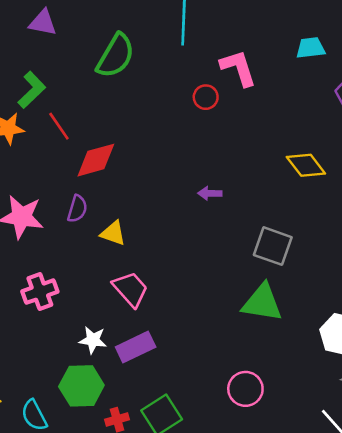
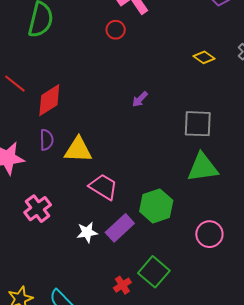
yellow diamond: (306, 165) -> (204, 57), size x0.7
purple arrow: (210, 193) -> (140, 99), turned -30
yellow triangle: (113, 233) -> (78, 150), size x1.4
green hexagon: (81, 386) -> (156, 206), moved

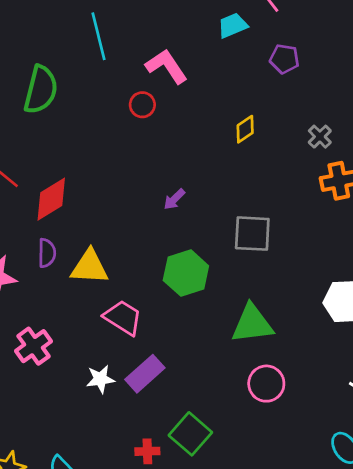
yellow diamond: (204, 57) -> (245, 129), moved, turned -70
green triangle: (203, 167) -> (252, 324), moved
green hexagon: (156, 206) -> (186, 273), moved
red cross: (122, 285) -> (147, 451), turned 30

